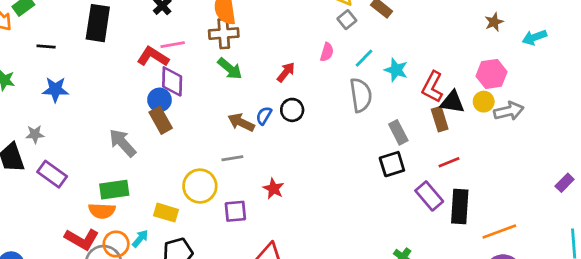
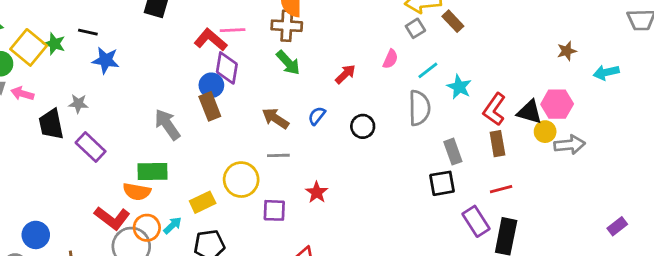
black line: (46, 46) -> (88, 32), moved
black triangle: (452, 102) -> (530, 112), moved
black circle: (292, 110) -> (363, 126), moved
brown arrow: (241, 122) -> (275, 118), moved
yellow rectangle: (166, 213) -> (203, 202), turned -50

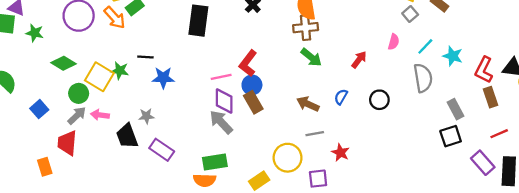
pink line: (233, 30) -> (221, 77), moved
red L-shape: (211, 40) -> (248, 63), moved, turned -84
purple diamond: (227, 68) -> (224, 101), moved
red star: (317, 192) -> (340, 153), moved

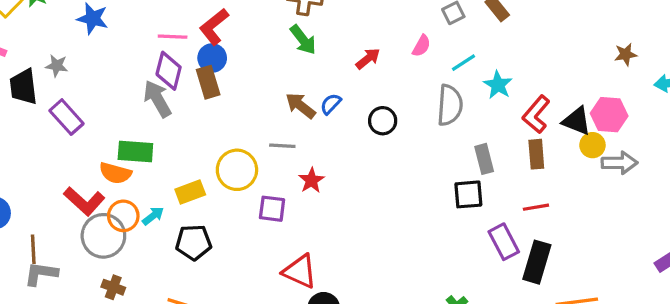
brown arrow: (308, 104) -> (301, 106), moved

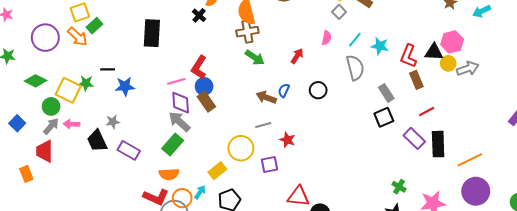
green rectangle: (135, 152) -> (173, 144), moved, turned -35

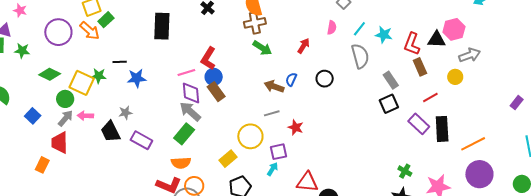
yellow circle: (448, 63) -> (455, 77), moved
orange rectangle: (26, 174) -> (42, 165), turned 49
cyan arrow: (200, 192) -> (272, 169), moved

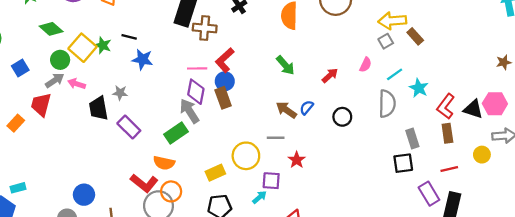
brown cross: (255, 23) -> (205, 28), moved

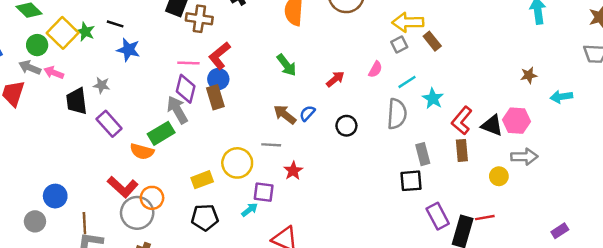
gray arrow: (55, 80) -> (30, 68), turned -126
orange semicircle: (164, 163) -> (142, 151), moved
red line: (449, 169) -> (485, 218), moved

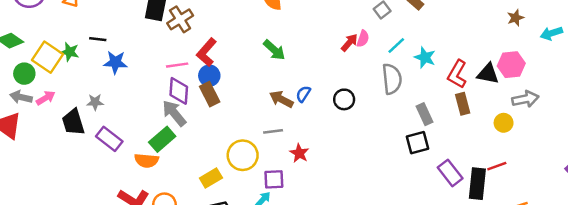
brown cross: (199, 19) -> (180, 19), turned -30
pink arrow: (54, 73) -> (46, 98), turned 138
red arrow: (335, 79) -> (349, 43), moved

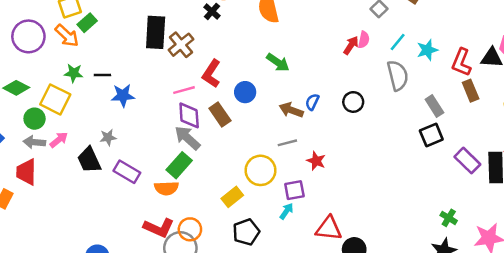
green star: (70, 52) -> (74, 73), moved
cyan star: (425, 57) -> (427, 50), turned -30
blue circle: (209, 76) -> (245, 92), moved

